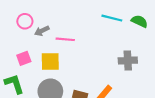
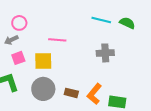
gray arrow: (42, 31) -> (11, 40), moved
gray cross: (128, 60) -> (105, 53), moved

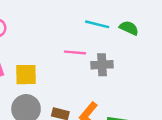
pink line: (57, 40) -> (75, 52), moved

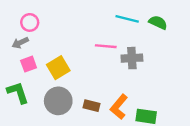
yellow square: (26, 75) -> (58, 68), turned -30

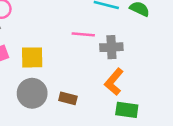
yellow square: (58, 68) -> (32, 57), turned 30
orange L-shape: (119, 107) -> (114, 82), moved

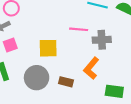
yellow square: (32, 57) -> (48, 48), moved
orange L-shape: (114, 82) -> (91, 68), moved

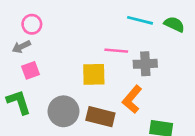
yellow square: (48, 48) -> (94, 74), moved
brown rectangle: (66, 82) -> (100, 117), size x1.5

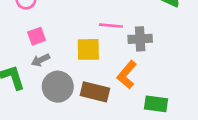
gray arrow: (21, 47) -> (40, 60), moved
pink square: (31, 70) -> (37, 36), moved

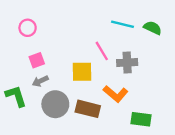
pink line: (111, 26) -> (102, 51), turned 54
orange L-shape: (127, 75) -> (116, 94), turned -90

